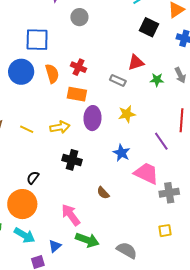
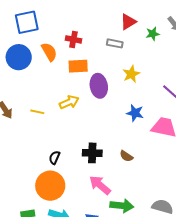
black cross: (72, 160) -> (92, 153), moved

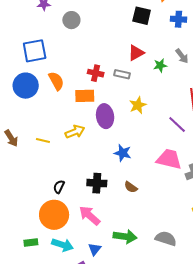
red cross: (73, 39) -> (96, 73), moved
blue star: (135, 113) -> (123, 153), moved
pink arrow: (100, 185) -> (90, 216), moved

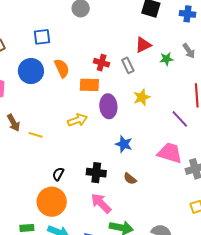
blue square: (35, 51) -> (42, 37), size x0.7
gray rectangle: (122, 74) -> (128, 65), turned 49
yellow line: (43, 141) -> (36, 135), moved
pink arrow: (90, 216) -> (101, 203), moved

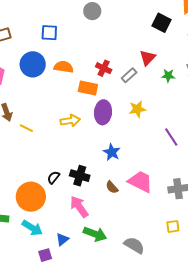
red triangle: (143, 45) -> (148, 58), turned -30
gray rectangle: (128, 65) -> (129, 75), turned 63
orange semicircle: (62, 68) -> (64, 67), turned -66
pink trapezoid: (170, 153) -> (140, 182), moved
black semicircle: (58, 174) -> (53, 177), moved

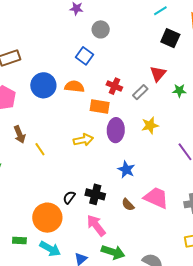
blue square: (49, 33) -> (85, 56), moved, turned 36
yellow line: (26, 128) -> (40, 149), turned 32

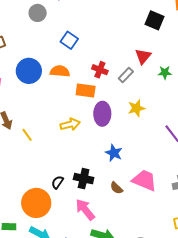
gray circle: (101, 29) -> (38, 13), moved

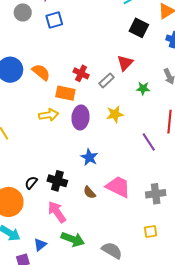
blue square: (69, 40) -> (54, 20), moved, turned 36
orange semicircle: (60, 71) -> (41, 72), turned 30
green star: (165, 73) -> (143, 88), moved
yellow arrow: (70, 124) -> (49, 115), moved

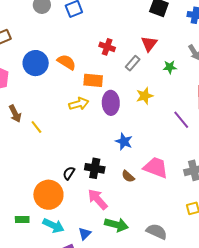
red cross: (81, 73) -> (107, 47), moved

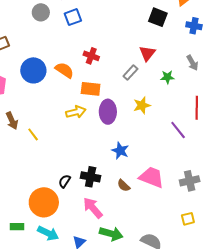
red cross: (107, 47) -> (91, 56), moved

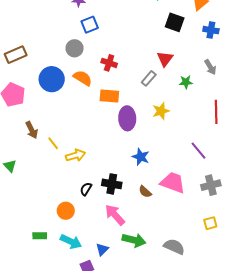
gray circle: (41, 12) -> (75, 48), moved
yellow arrow: (76, 112) -> (76, 155), moved
purple line: (178, 130) -> (199, 151), moved
orange circle: (44, 202) -> (66, 211), size x0.6

